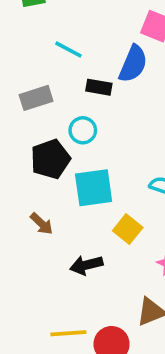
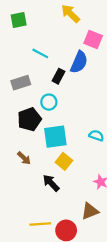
black rectangle: (99, 87) -> (59, 76), turned -72
yellow square: (128, 229) -> (64, 161), moved
black arrow: (86, 265) -> (51, 183), turned 60

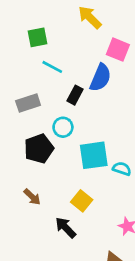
green square: (19, 20) -> (37, 37), moved
cyan square: (55, 137) -> (94, 155), moved

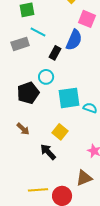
gray rectangle: (28, 103) -> (20, 44), moved

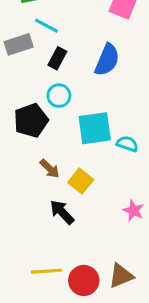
blue semicircle: (74, 40) -> (107, 60), moved
black rectangle: (55, 53) -> (57, 58), moved
brown arrow: (23, 129) -> (50, 169), moved
brown triangle: (84, 178) -> (121, 276), moved

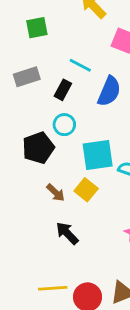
cyan line: (46, 26) -> (80, 65), moved
yellow square: (81, 181) -> (86, 190), moved

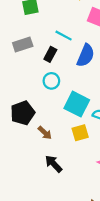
black pentagon: (38, 148) -> (23, 113), moved
cyan square: (98, 155) -> (77, 104), turned 35
yellow square: (86, 190) -> (80, 133), moved, turned 35

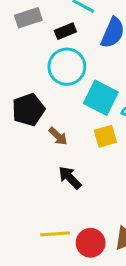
black rectangle: (50, 54) -> (65, 31), turned 40
cyan circle: (51, 81) -> (67, 67), size x1.6

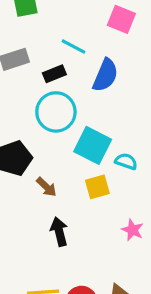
black arrow: (70, 178) -> (59, 232), turned 30

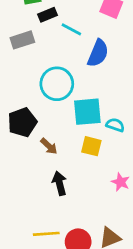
black rectangle: (54, 74) -> (48, 15), moved
cyan square: (93, 145) -> (87, 112), turned -32
yellow square: (97, 187) -> (91, 146), turned 30

